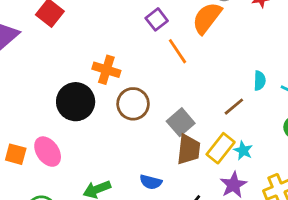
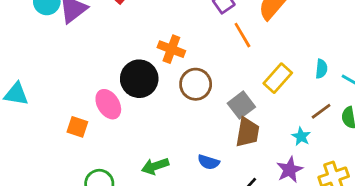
brown line: (234, 107) -> (321, 111), moved
yellow rectangle: (221, 148) -> (278, 78), moved
pink ellipse: (48, 152) -> (108, 104), moved

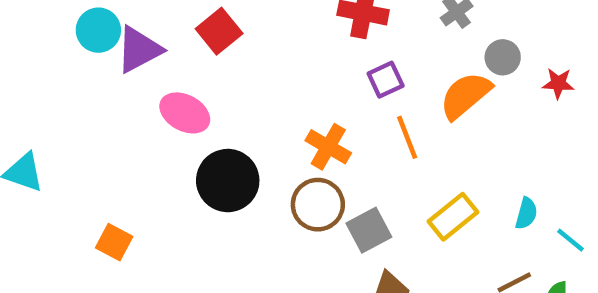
orange cross: (171, 49) -> (328, 147), moved
pink ellipse: (108, 104) -> (185, 113), moved, turned -40
gray square: (241, 105) -> (369, 230), moved

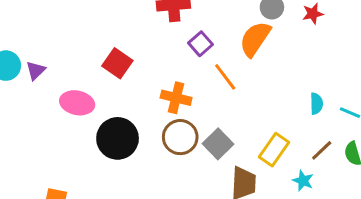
red square: (219, 31) -> (117, 63), moved
purple triangle: (139, 49) -> (36, 70), size x0.6
yellow rectangle: (453, 217) -> (274, 150), moved

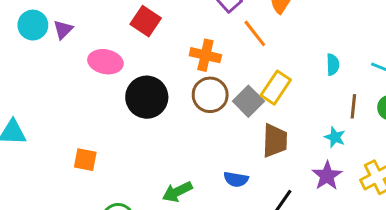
cyan semicircle: (316, 104) -> (333, 65), moved
yellow rectangle: (274, 150) -> (276, 88), moved
brown line: (322, 150) -> (353, 106), turned -40

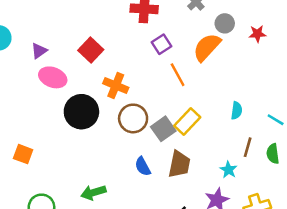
purple triangle: (63, 30) -> (39, 51), moved
orange cross: (205, 55) -> (116, 86), moved
blue semicircle: (236, 179) -> (143, 166), moved, turned 42

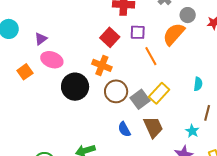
purple square: (161, 44) -> (138, 32), turned 35
red square: (91, 50) -> (110, 37), moved
orange square: (23, 154) -> (25, 72), moved, turned 35
brown trapezoid: (179, 164) -> (153, 127), turned -35

